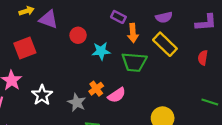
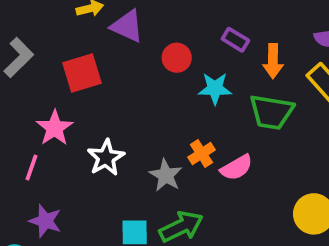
purple rectangle: (118, 17) -> (235, 40), moved

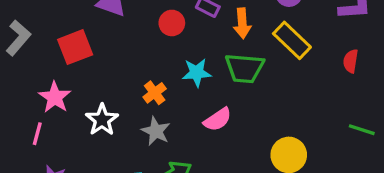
red circle: (177, 58) -> (172, 23), moved
cyan star: (215, 88) -> (197, 73), moved
orange cross: (202, 154) -> (155, 93), moved

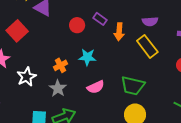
red square: (75, 47) -> (17, 31), turned -30
green trapezoid: (245, 68) -> (133, 86), moved

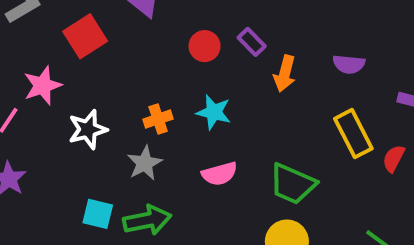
yellow rectangle: (147, 46) -> (353, 134), moved

